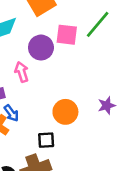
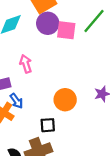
purple circle: (41, 48) -> (48, 23), moved

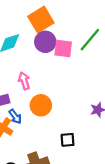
orange circle: (65, 100) -> (41, 105), moved
black square: (48, 125) -> (68, 140), moved

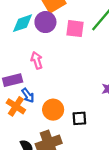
purple circle: (45, 42) -> (45, 22), moved
orange circle: (41, 105) -> (53, 110), moved

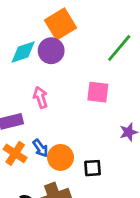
pink square: (75, 29) -> (98, 92), moved
blue arrow: (28, 95) -> (40, 148), moved

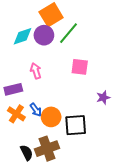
green line: (119, 48) -> (68, 33), moved
black square: (93, 168) -> (76, 125), size x1.6

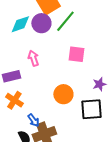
blue arrow: (36, 110) -> (33, 120), moved
orange circle: (51, 117) -> (63, 94), moved
black square: (76, 125) -> (91, 109), moved

